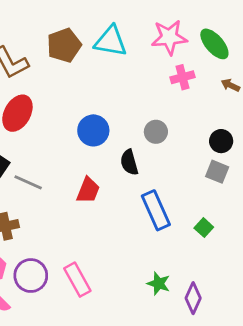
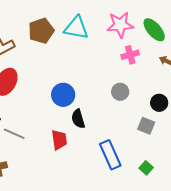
gray circle: (156, 132) -> (120, 92), moved
black semicircle: (129, 162) -> (78, 119), moved
gray square: (217, 172) -> (146, 126), moved
red trapezoid: (88, 190) -> (59, 140), turned -30

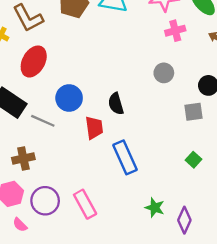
blue circle: (63, 95) -> (69, 98), moved
gray square: (146, 126) -> (194, 112), turned -30
blue rectangle: (110, 155) -> (125, 157), moved

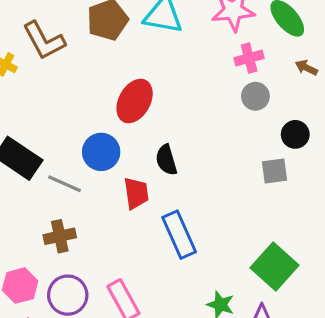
red ellipse: (34, 61) -> (135, 101), moved
gray circle: (164, 73) -> (255, 96), moved
brown cross: (23, 159) -> (60, 236), moved
green square: (194, 160) -> (275, 266), moved, size x2.0

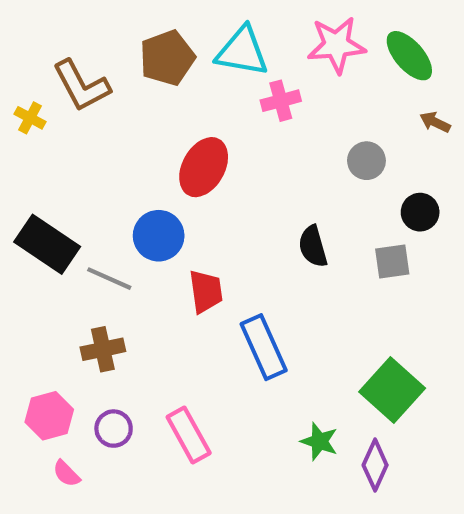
pink cross: (249, 58) -> (281, 101), moved
black semicircle: (166, 160) -> (313, 246), moved
purple circle: (68, 295) -> (114, 429), size x0.7

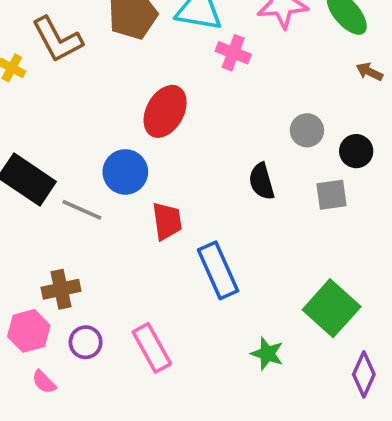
pink cross: (281, 101) -> (233, 53), turned 36
gray circle: (366, 161) -> (307, 130), moved
brown cross: (103, 349) -> (61, 289), moved
purple diamond: (375, 465) -> (364, 374), moved

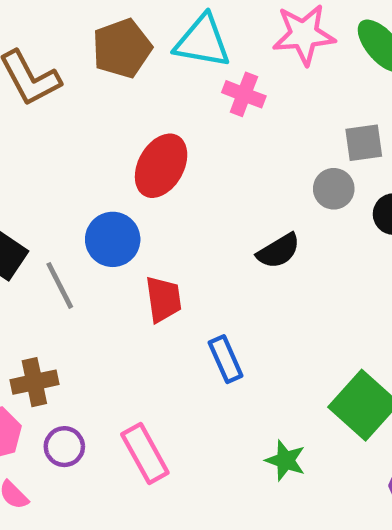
black semicircle: (262, 181) -> (278, 251), turned -105
gray square: (332, 195) -> (364, 143), moved
gray line: (82, 210) -> (60, 285), turned 39
blue rectangle: (218, 270) -> (226, 359), size x0.7

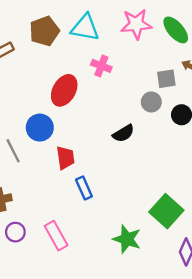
pink cross: (244, 94) -> (101, 66), moved
blue rectangle: (226, 359) -> (84, 188), moved
green star: (285, 460) -> (127, 239), size x1.4

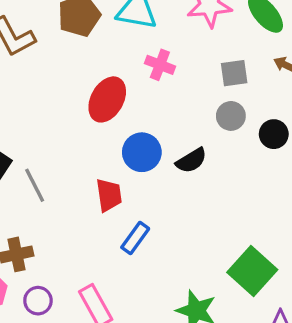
gray square: (166, 79) -> (234, 73), moved
blue circle: (40, 128) -> (142, 152), moved
blue rectangle: (84, 188) -> (135, 238), turned 60

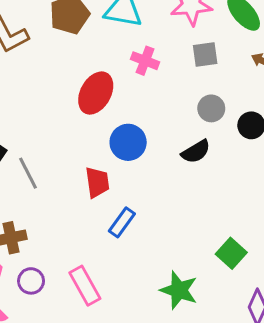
gray square: (234, 73) -> (205, 54), moved
black semicircle: (191, 160) -> (196, 152), moved
green square: (252, 271) -> (231, 253), size x0.7

